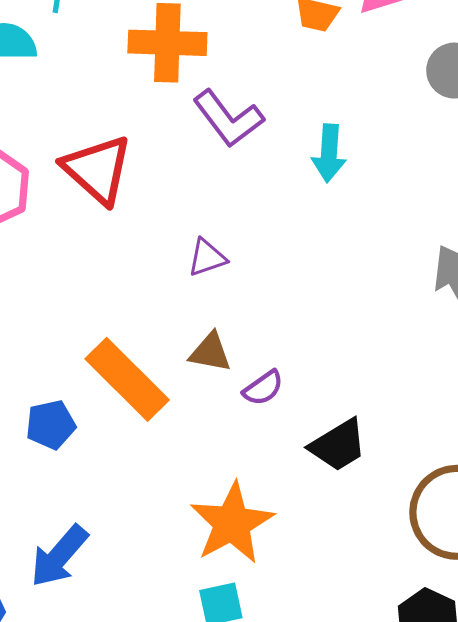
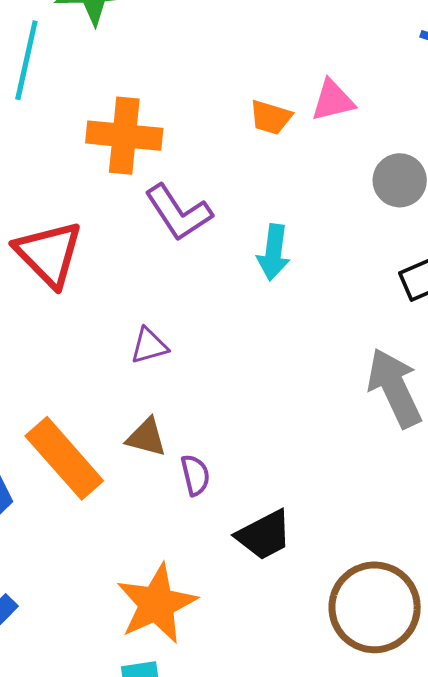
purple semicircle: (263, 388) -> (195, 475), turned -72

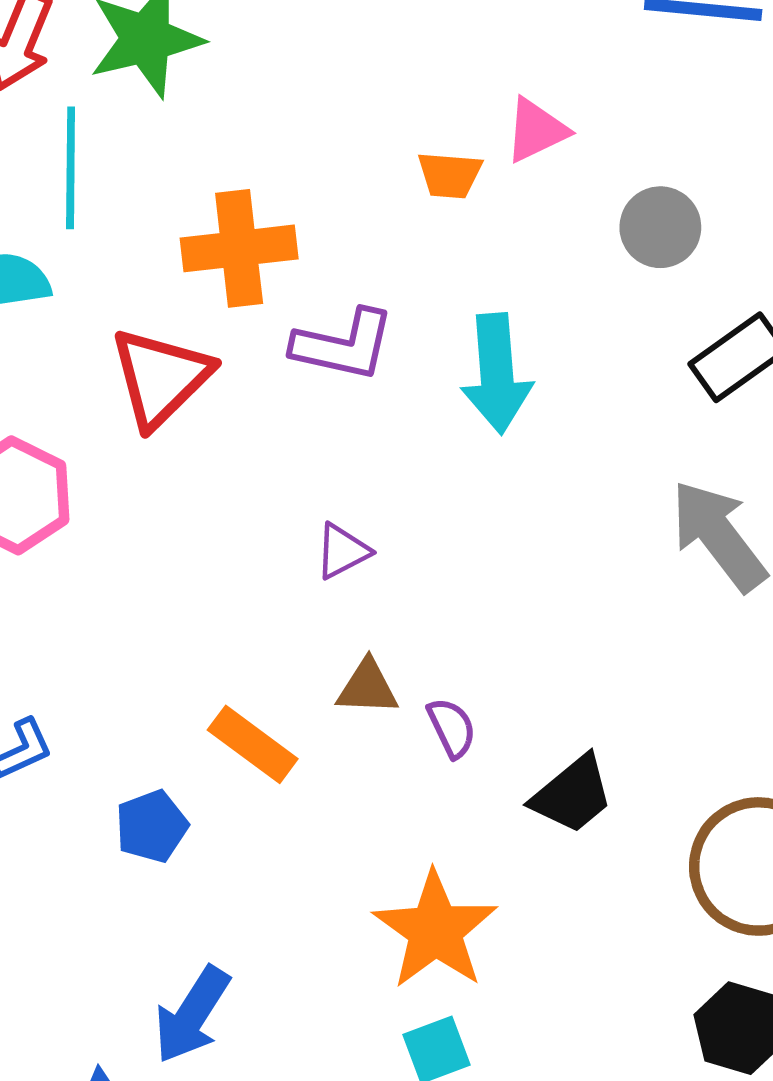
purple L-shape: (178, 213) -> (343, 345), turned -32
cyan arrow: (273, 252) -> (497, 374), size x1.4
red triangle: (49, 254) -> (161, 377), moved, turned 42
orange rectangle: (64, 458) -> (253, 744), size x0.7

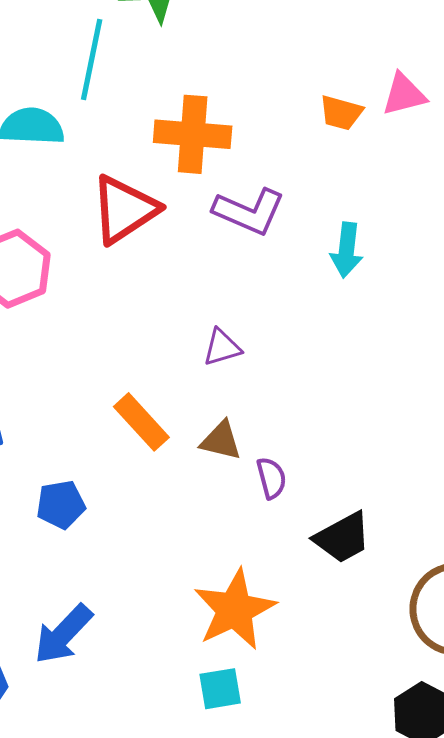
cyan arrow: (497, 374) -> (347, 250), size x0.7
orange rectangle: (253, 744) -> (141, 422), moved

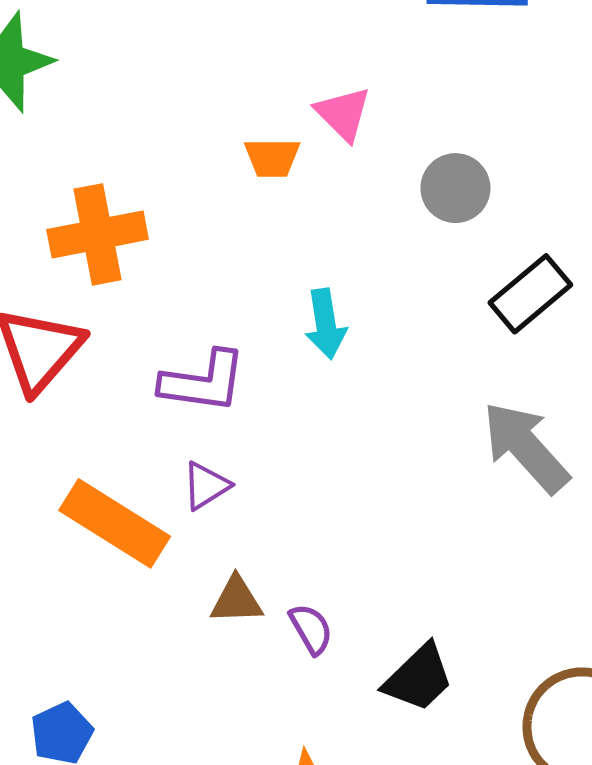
pink triangle: (404, 94) -> (343, 114), turned -45
purple L-shape: (249, 211) -> (203, 382), moved
orange rectangle: (141, 422) -> (115, 523), moved, size x1.4

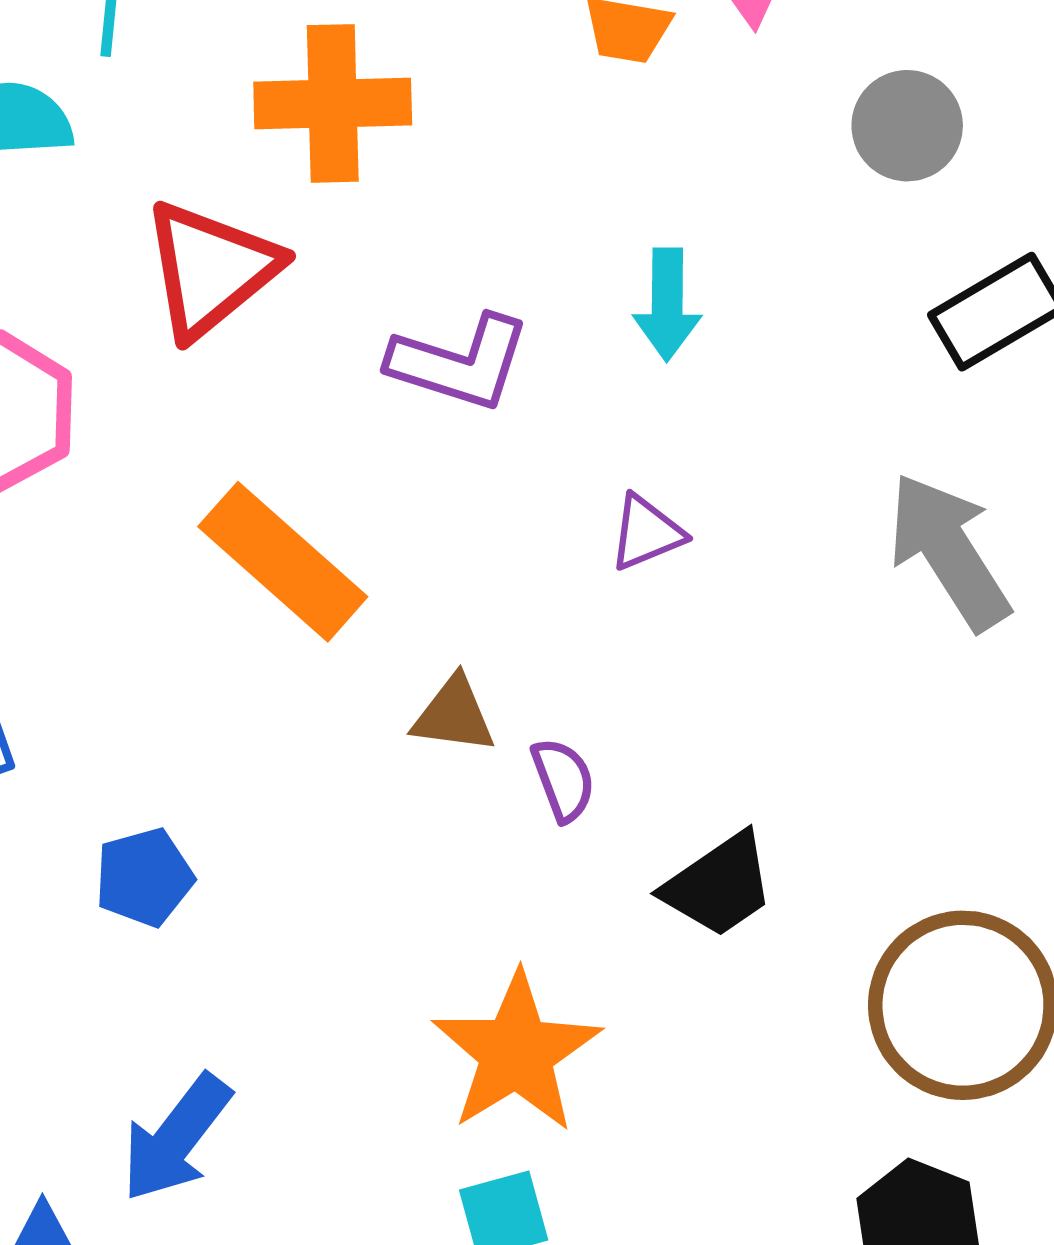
purple triangle: (206, 486) -> (646, 533), moved

